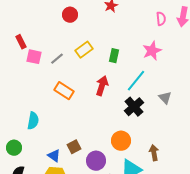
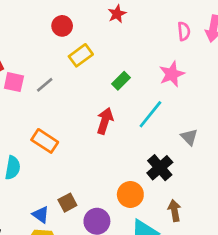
yellow rectangle: (84, 50) -> (81, 55), moved
green rectangle: (114, 56) -> (121, 81), turned 32
orange rectangle: (64, 91) -> (45, 141), moved
black cross: (134, 107) -> (160, 168), moved

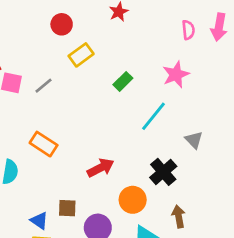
red arrow: (105, 121) -> (101, 168), moved, turned 45
brown square: (67, 203) -> (67, 208), turned 30

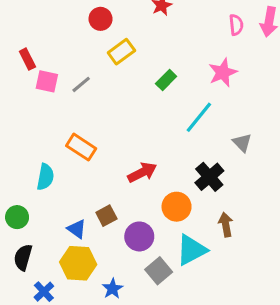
brown square: (67, 208) -> (106, 216), turned -30

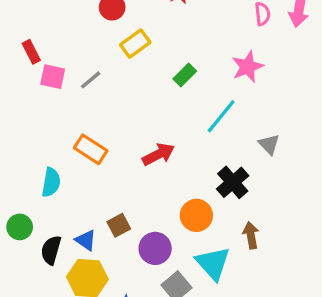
red arrow: (142, 172) -> (158, 154), moved
cyan triangle: (191, 250) -> (213, 263), turned -44
black semicircle: (23, 257) -> (51, 250), moved

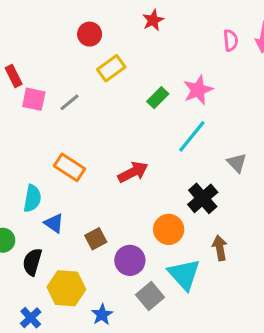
pink star: (248, 67) -> (198, 90), moved
blue triangle: (86, 240) -> (54, 223), moved

